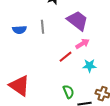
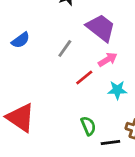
gray line: (42, 27) -> (65, 48), moved, turned 40
blue semicircle: (19, 30) -> (21, 40), turned -32

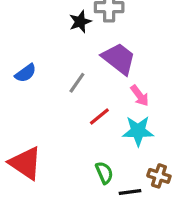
pink arrow: (108, 60) -> (140, 96), moved, turned 84
cyan star: (117, 90) -> (138, 131), size x1.4

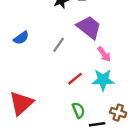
red line: (99, 116) -> (75, 79), moved
red triangle: (26, 163) -> (21, 103), turned 44

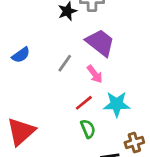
pink arrow: (104, 54) -> (95, 74), moved
green semicircle: (78, 110) -> (88, 129), moved
brown cross: (118, 113) -> (134, 142), turned -35

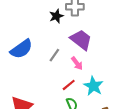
blue semicircle: (21, 55) -> (21, 49), size x1.6
cyan star: (117, 104) -> (93, 86), turned 30

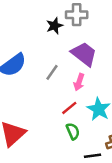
pink arrow: (77, 63) -> (79, 82), turned 56

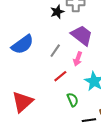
red line: (69, 108) -> (60, 76), moved

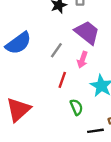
red line: (60, 76) -> (62, 80), turned -32

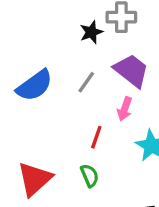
gray line: (56, 50) -> (86, 82), moved
green semicircle: (76, 107) -> (90, 176), moved

